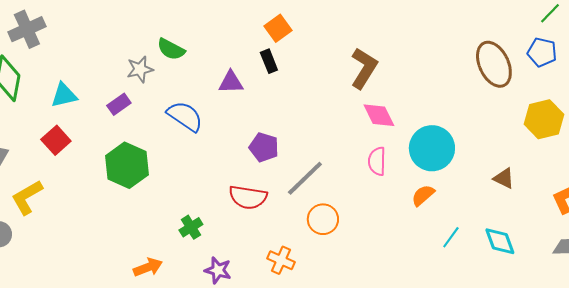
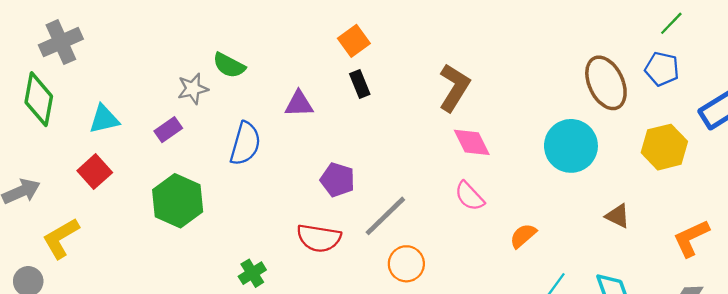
black rectangle: (269, 61) -> (360, 84), moved
blue semicircle: (185, 116) -> (245, 144), turned 72
cyan circle: (432, 148) -> (571, 146), moved
pink semicircle: (377, 161) -> (469, 196), turned -44

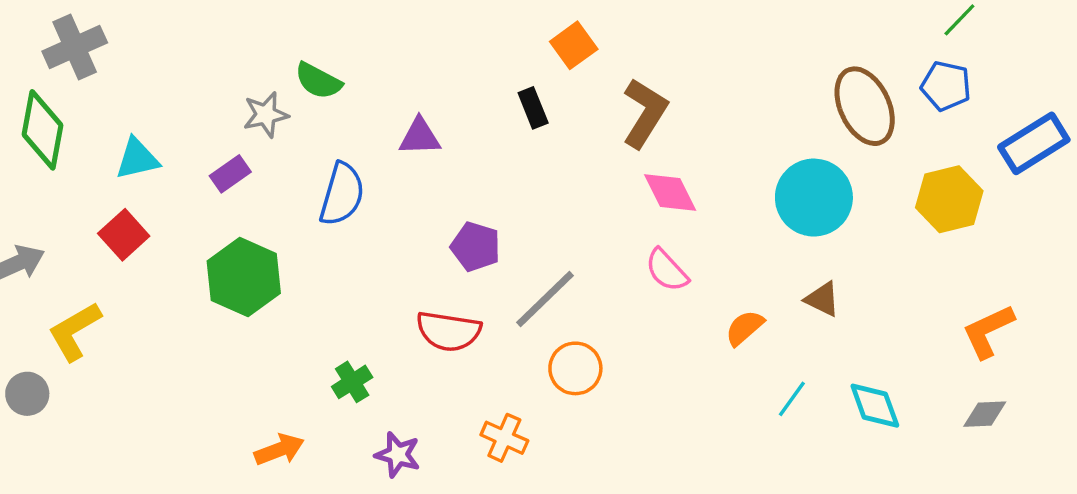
orange square: (354, 41) -> (574, 45), moved
black rectangle: (360, 84) -> (533, 108), moved
brown triangle: (618, 216) -> (822, 299), moved

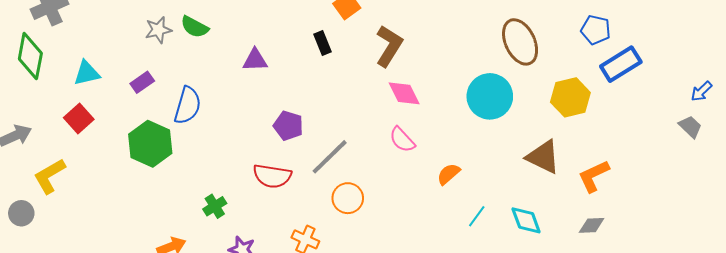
blue pentagon: (946, 86) -> (596, 30), moved
gray star: (266, 115) -> (158, 30), moved
blue semicircle: (342, 194) -> (188, 105), moved
brown triangle: (822, 299) -> (543, 157), moved, size x1.6

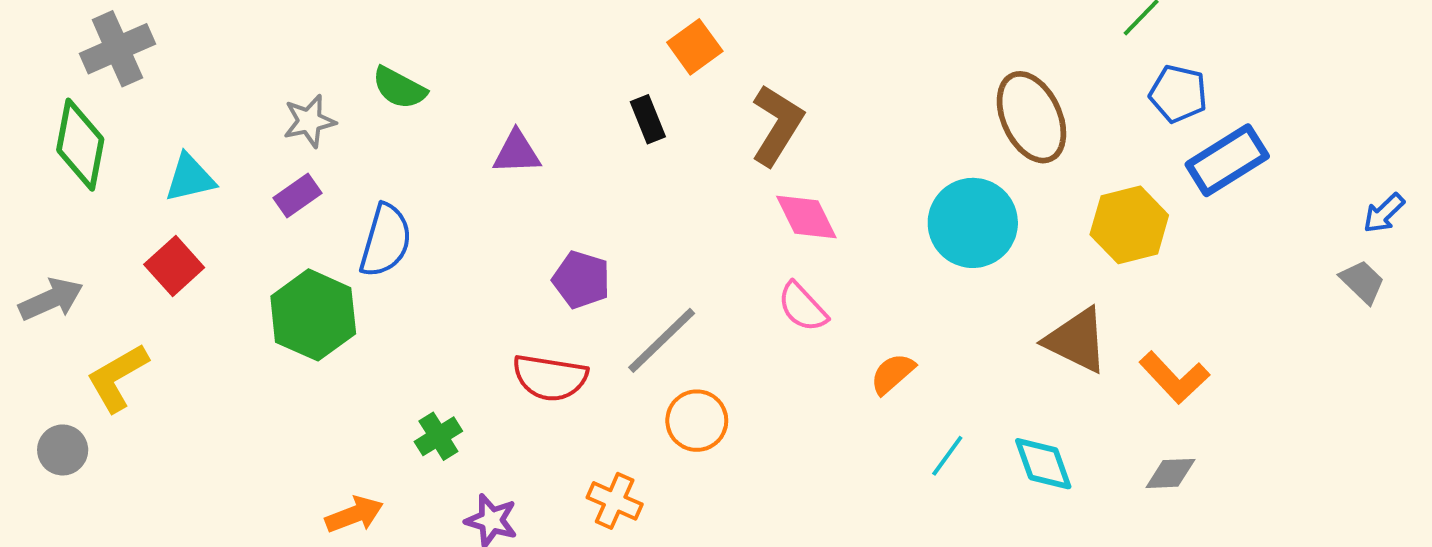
gray star: (158, 30) -> (309, 121), moved
orange L-shape: (594, 176) -> (1174, 378), turned -108

